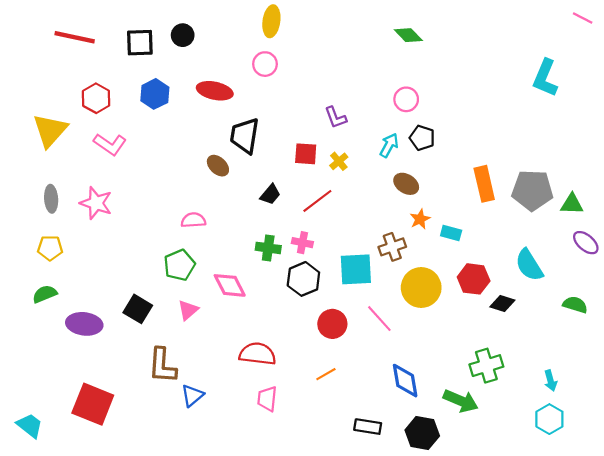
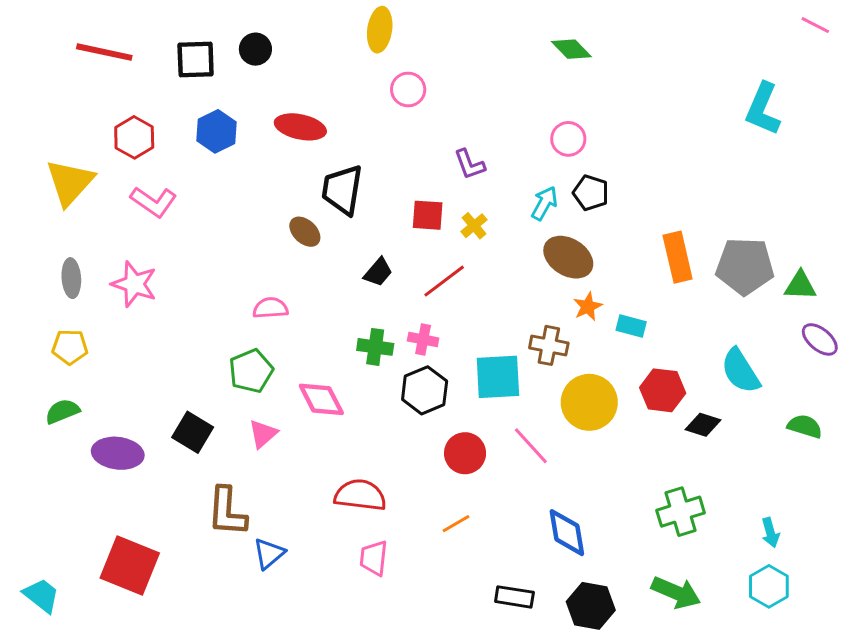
pink circle: (265, 64) -> (408, 89), moved
brown ellipse: (406, 184) -> (568, 257), size x1.4
brown cross: (392, 247) -> (549, 345), turned 30
green arrow: (461, 401) -> (676, 592), moved

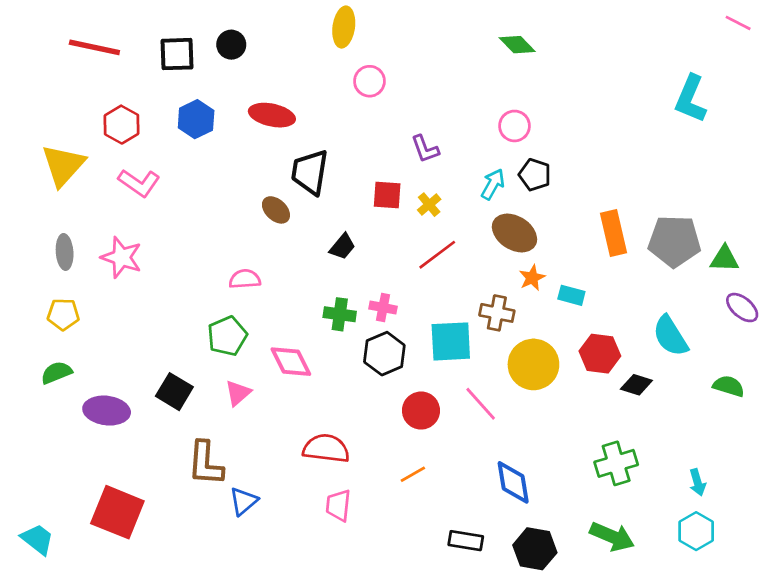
red line: (444, 281) -> (437, 255), moved

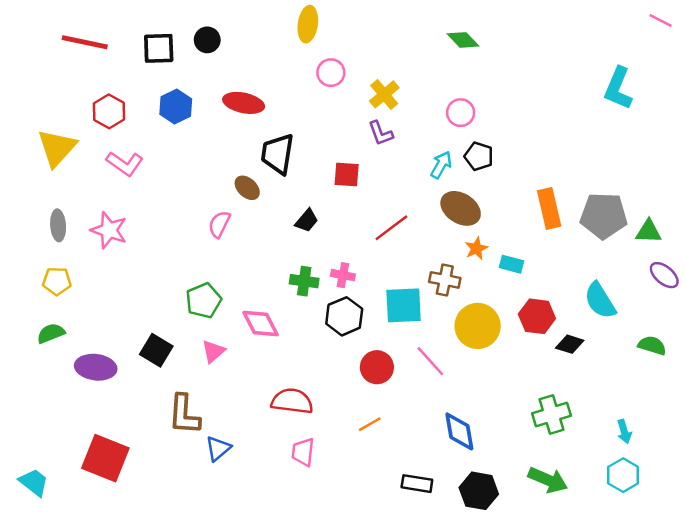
yellow cross: (429, 205) -> (384, 94), moved, size x1.4
pink semicircle: (245, 279) -> (219, 224), moved, turned -60

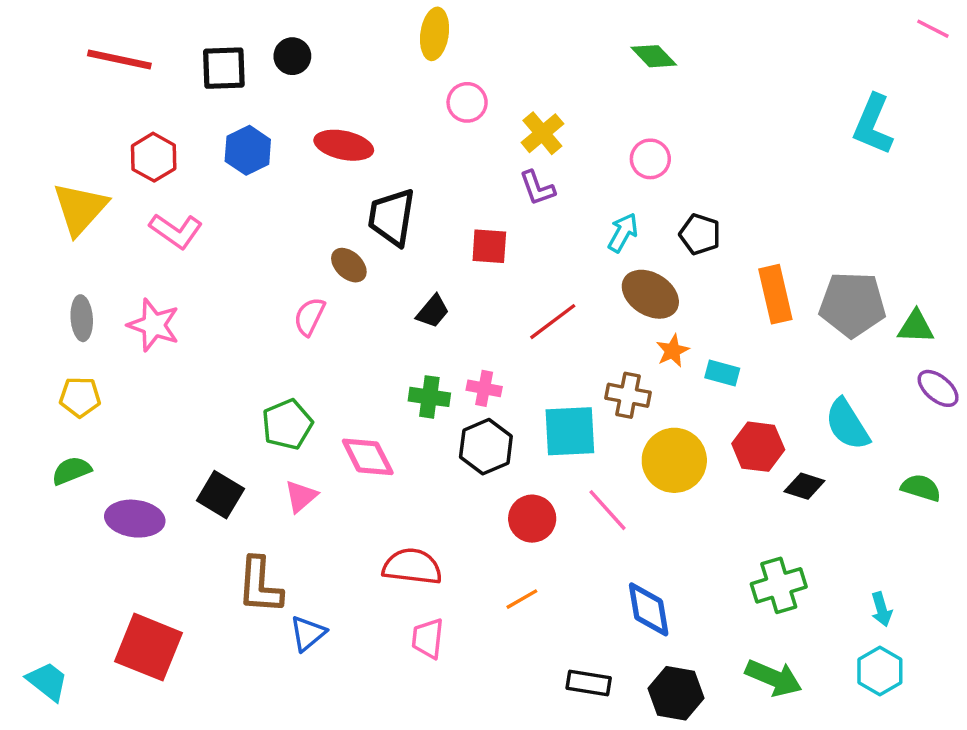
black pentagon: (479, 156) -> (700, 234), moved

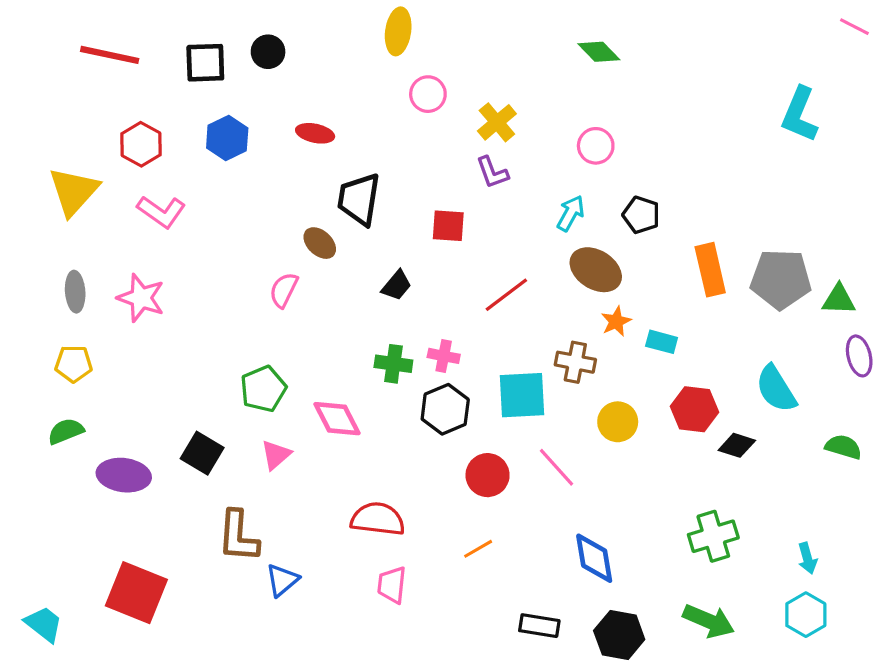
red ellipse: (344, 145) -> (315, 133), size x0.7
purple ellipse: (938, 388) -> (859, 356), turned 36
yellow circle: (674, 460) -> (618, 422), size x0.7

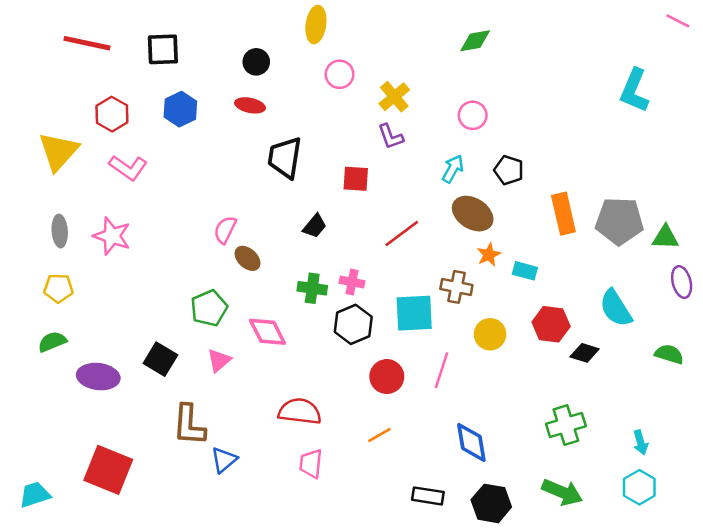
black circle: (268, 52) -> (256, 62), moved
green diamond: (599, 52) -> (475, 41), turned -56
brown ellipse: (320, 243) -> (248, 258), moved
pink line: (557, 467) -> (442, 370), turned 60
cyan trapezoid: (44, 624) -> (35, 495), turned -56

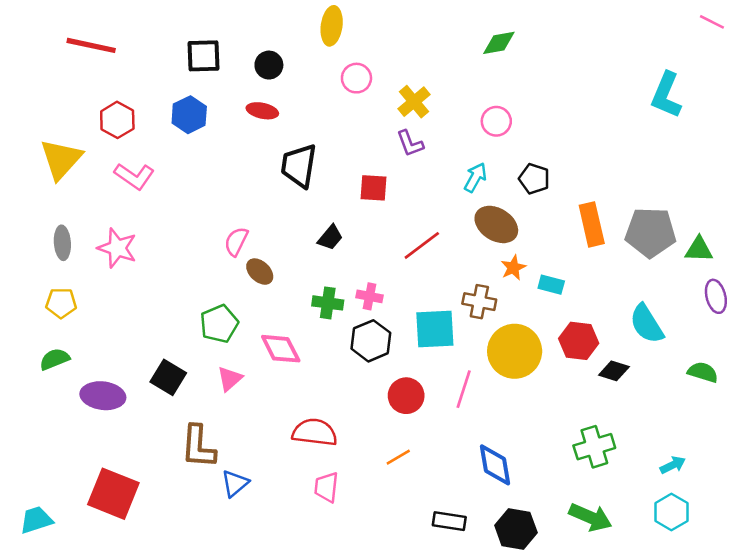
black square: (163, 49) -> (204, 56), moved
yellow circle: (490, 334) -> (515, 351), size x1.6
cyan arrow: (641, 442) -> (673, 465), turned -100

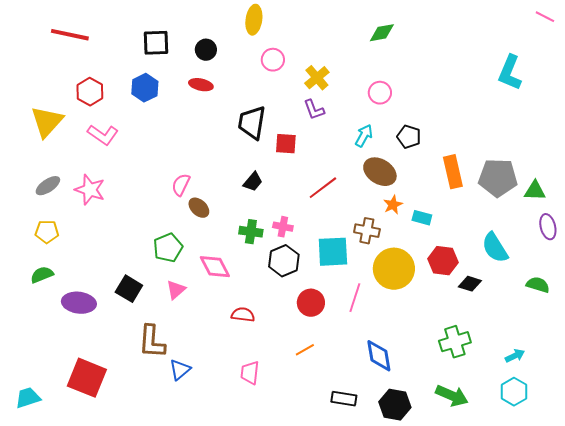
black trapezoid: (299, 166) -> (252, 123), moved
gray ellipse: (62, 243) -> (48, 186), turned 60
red semicircle: (315, 432) -> (243, 315), moved, size x0.7

